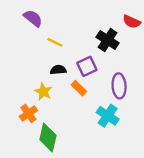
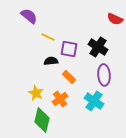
black cross: (108, 40) -> (98, 47), moved
purple square: (87, 66) -> (69, 49), moved, turned 36
yellow star: (43, 92) -> (36, 93), moved
orange cross: (28, 113) -> (60, 99), moved

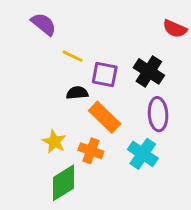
orange rectangle: (69, 77) -> (105, 117), size x1.5
orange cross: (60, 99) -> (91, 151), turned -35
green diamond: (42, 120) -> (63, 183), turned 45

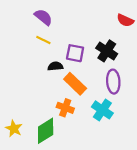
purple semicircle: (44, 24) -> (43, 17), moved
yellow line: (73, 56) -> (43, 40), moved
yellow star: (54, 142) -> (14, 129), moved

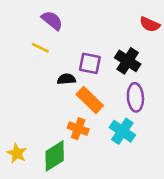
yellow line: (43, 40) -> (40, 48), moved

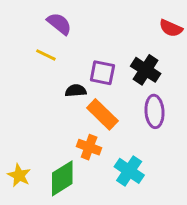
cyan cross: (122, 131) -> (129, 171), moved

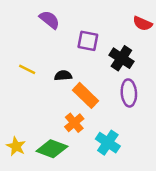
yellow line: (46, 55) -> (27, 69), moved
purple square: (102, 73) -> (88, 41), moved
orange cross: (89, 147) -> (74, 123), turned 30
green diamond: (62, 178) -> (52, 149), turned 52

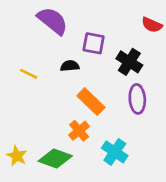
purple semicircle: (49, 20) -> (53, 21), size x1.4
black semicircle: (63, 76) -> (70, 66), moved

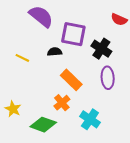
purple square: (94, 43) -> (73, 34), size x1.4
yellow star: (17, 156) -> (13, 109), moved

